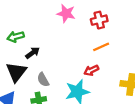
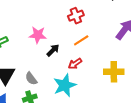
pink star: (66, 13) -> (38, 35), moved
black arrow: (33, 53) -> (53, 50), moved

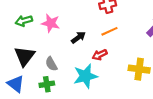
pink star: (38, 35) -> (51, 23), moved

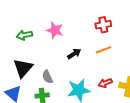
pink star: (51, 23) -> (55, 30), moved
red arrow: (100, 55) -> (105, 83), moved

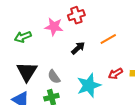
red cross: (103, 25) -> (76, 15), moved

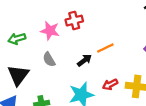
black arrow: (78, 48) -> (84, 60), moved
gray semicircle: (54, 77) -> (49, 59), moved

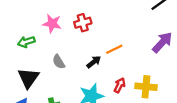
pink star: (50, 31) -> (52, 24), moved
red arrow: (110, 84) -> (120, 85), turned 144

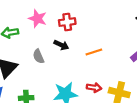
black arrow: (94, 62) -> (61, 45), moved, turned 56
red arrow: (120, 85) -> (94, 87), turned 64

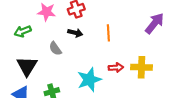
orange line: (94, 52) -> (108, 33), turned -63

